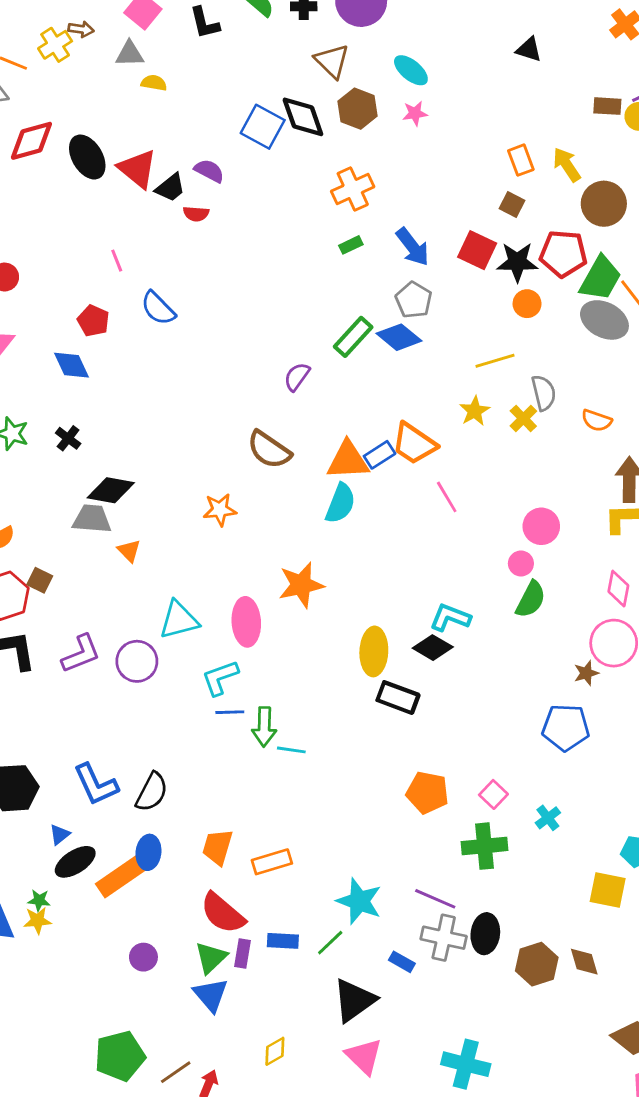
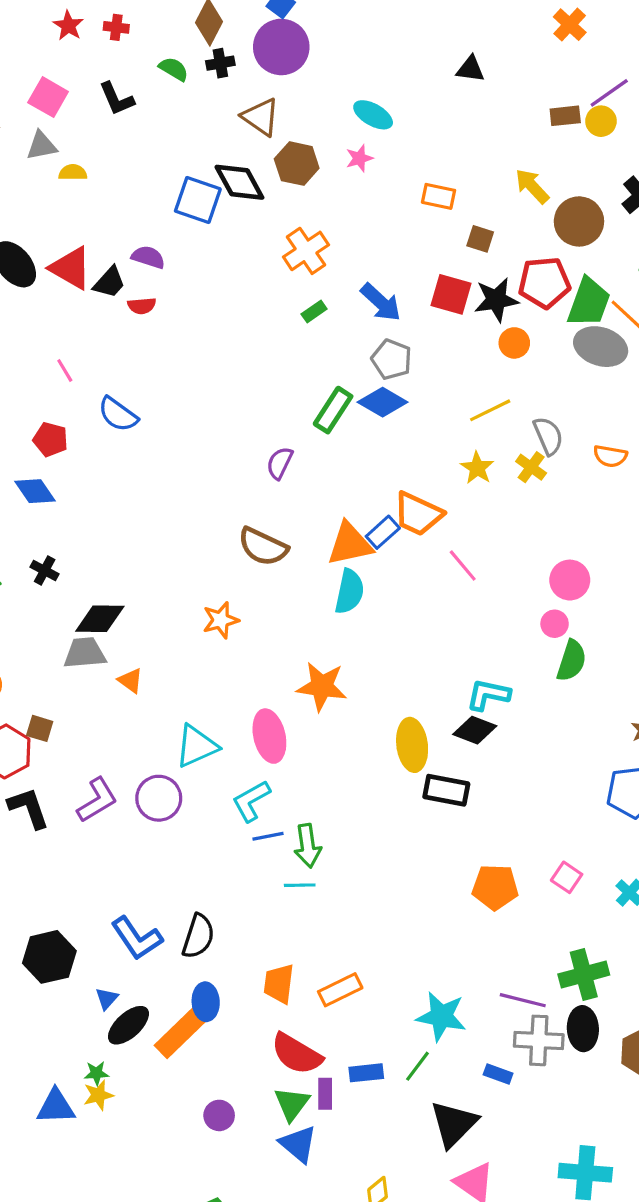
cyan ellipse: (411, 70) -> (373, 115), moved
orange rectangle: (521, 160) -> (438, 196), moved, turned -48
orange star: (301, 585) -> (322, 686), turned 30
cyan line: (291, 750) -> (300, 885), moved
green cross: (484, 846) -> (584, 975), moved

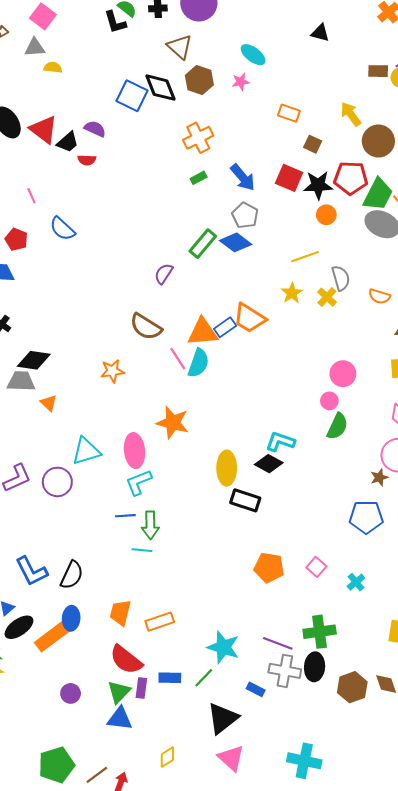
black L-shape: (117, 99) -> (115, 22), moved
pink line: (463, 565) -> (178, 359), moved
cyan L-shape: (251, 801) -> (139, 482), moved
blue triangle: (298, 1144) -> (120, 719), turned -40

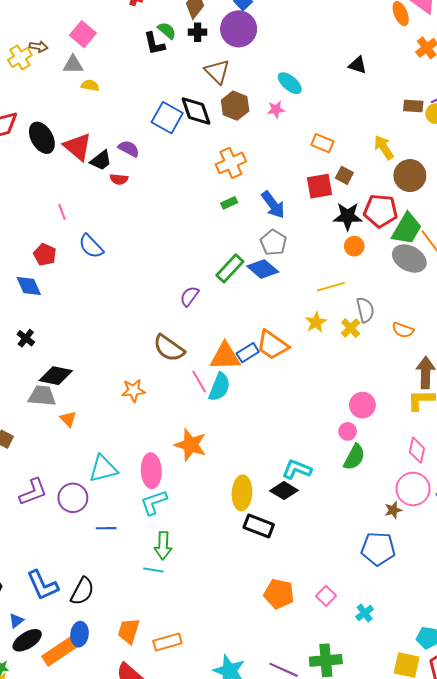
red square: (289, 178) -> (320, 186), moved, turned -36
blue line: (125, 516) -> (106, 528), moved

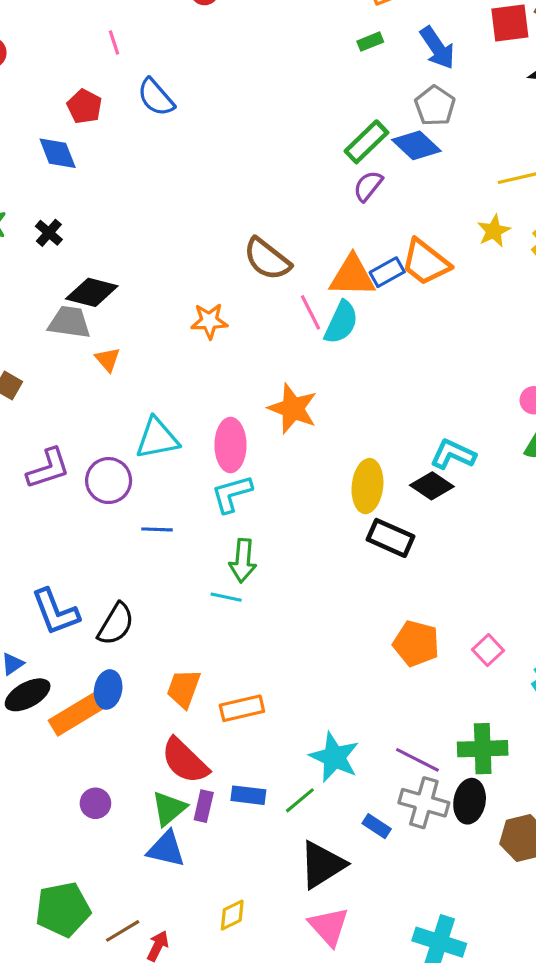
purple semicircle: (189, 296) -> (368, 186), moved

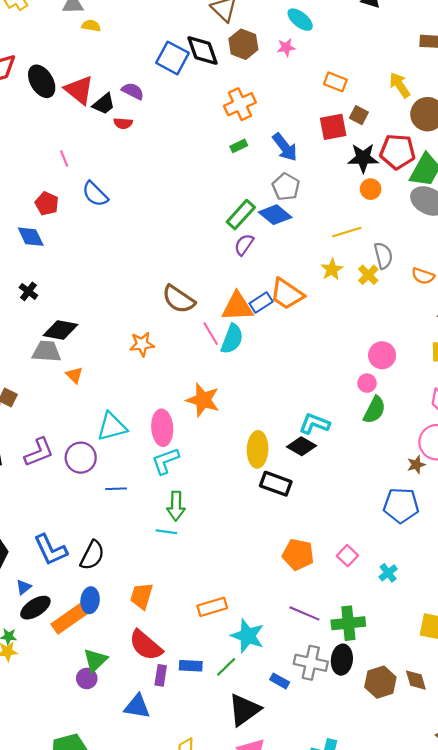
orange rectangle: (242, 708) -> (212, 607), moved
purple line: (417, 760) -> (304, 613), moved
green triangle: (169, 808) -> (95, 660), moved

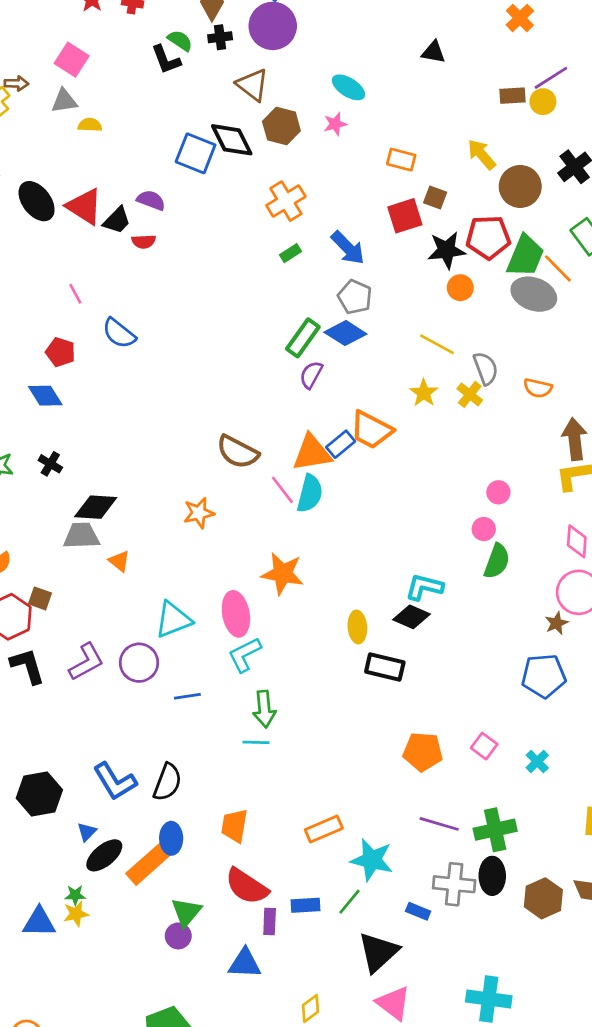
yellow line: (347, 232) -> (437, 344), turned 52
pink circle: (382, 355) -> (498, 492), size x0.7
yellow ellipse: (258, 449) -> (357, 627), size x0.7

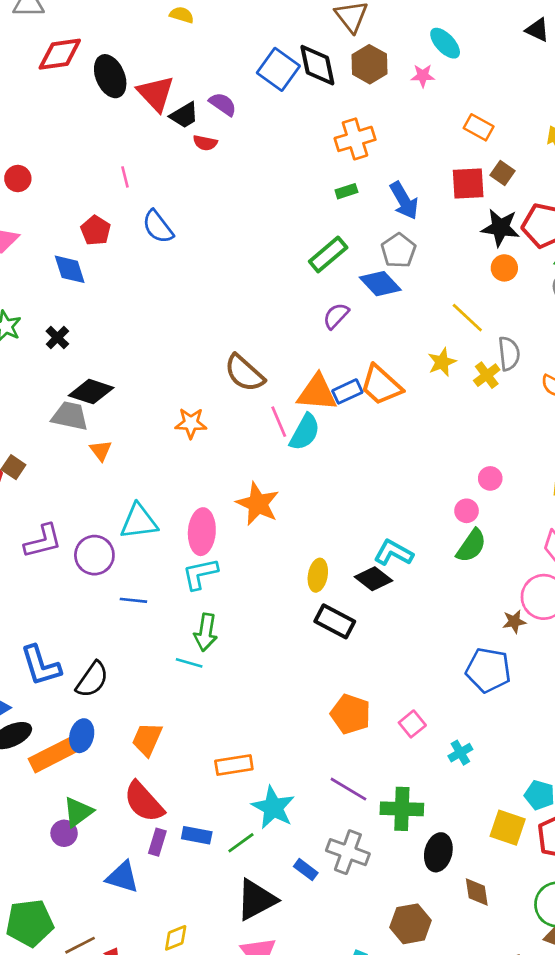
green rectangle: (303, 338) -> (328, 254), moved
black ellipse: (492, 876) -> (438, 852), moved
brown hexagon: (543, 898) -> (411, 924), moved

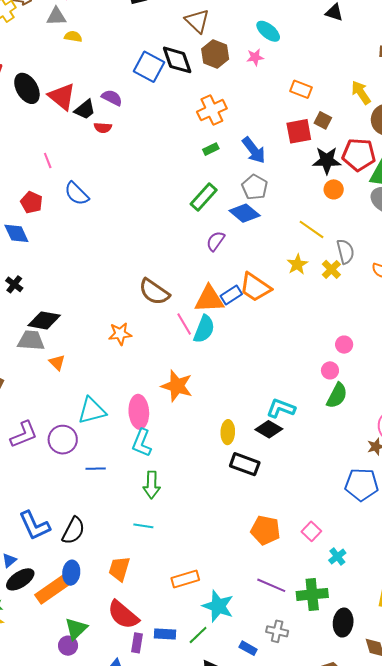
cyan L-shape: (200, 574) -> (142, 443), turned -48
cyan line: (189, 663) -> (143, 526), moved
cyan cross: (460, 753) -> (337, 557), moved
gray cross: (348, 852) -> (277, 631), size x0.7

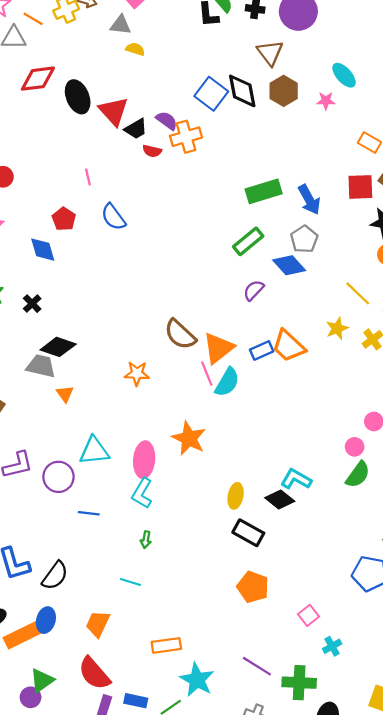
orange cross: (212, 110) -> (186, 137), moved
green rectangle: (211, 149) -> (264, 191), size x2.0
orange triangle: (209, 299) -> (218, 348), moved, turned -44
green arrow: (152, 485) -> (146, 540), size x0.6
orange pentagon: (265, 530) -> (253, 587), moved

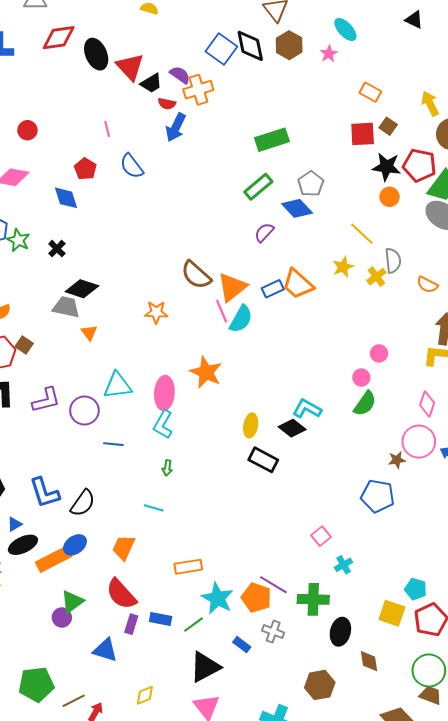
pink star: (326, 101) -> (329, 54), turned -30
blue arrow: (309, 200) -> (176, 127), moved, turned 56
orange pentagon: (253, 587) -> (256, 598), moved
blue ellipse: (46, 620) -> (75, 545), turned 40

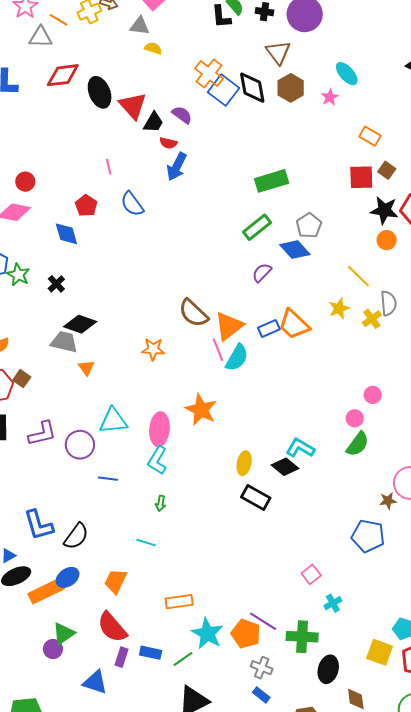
black trapezoid: (151, 83) -> (153, 122), turned -30
orange cross: (198, 90) -> (209, 74), moved, turned -36
red circle: (27, 130) -> (25, 182), moved
blue rectangle: (242, 645) -> (261, 695), moved

